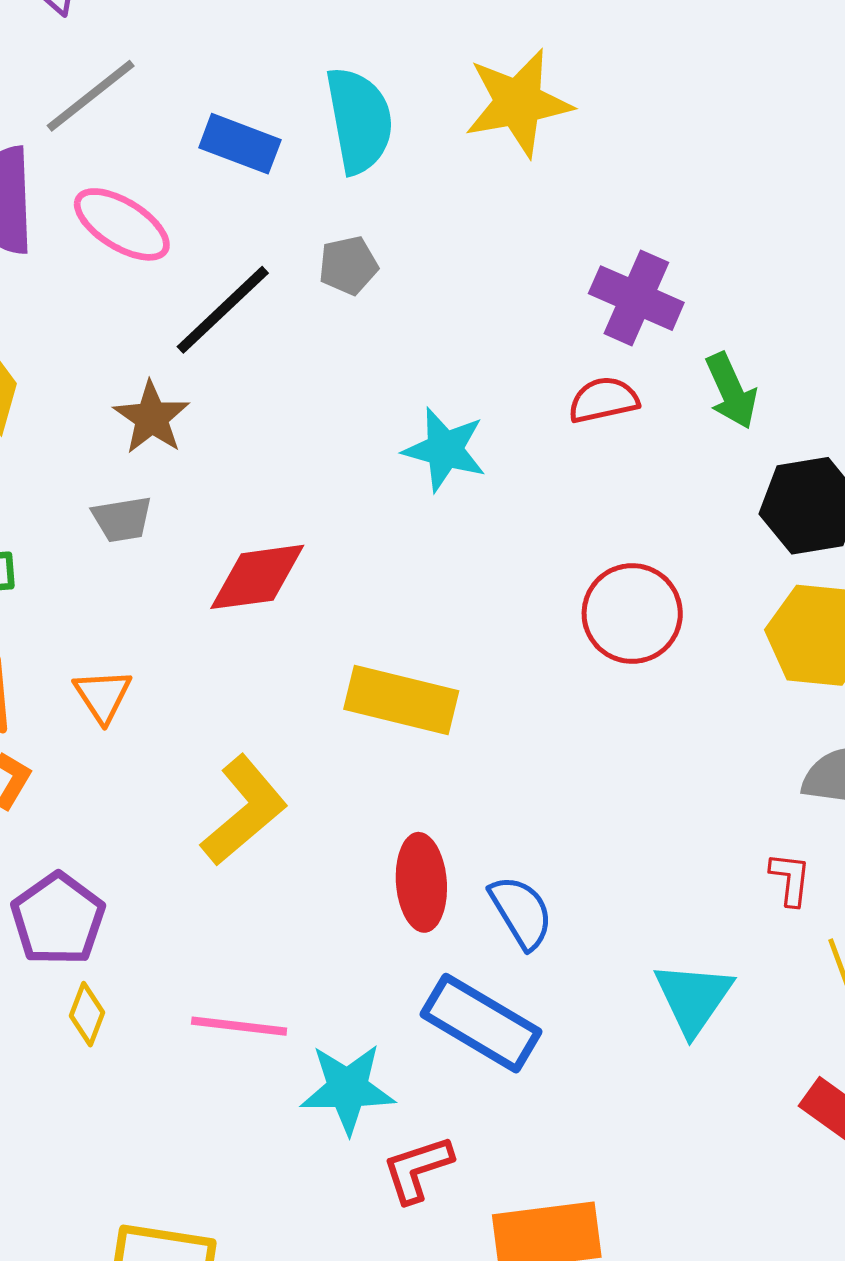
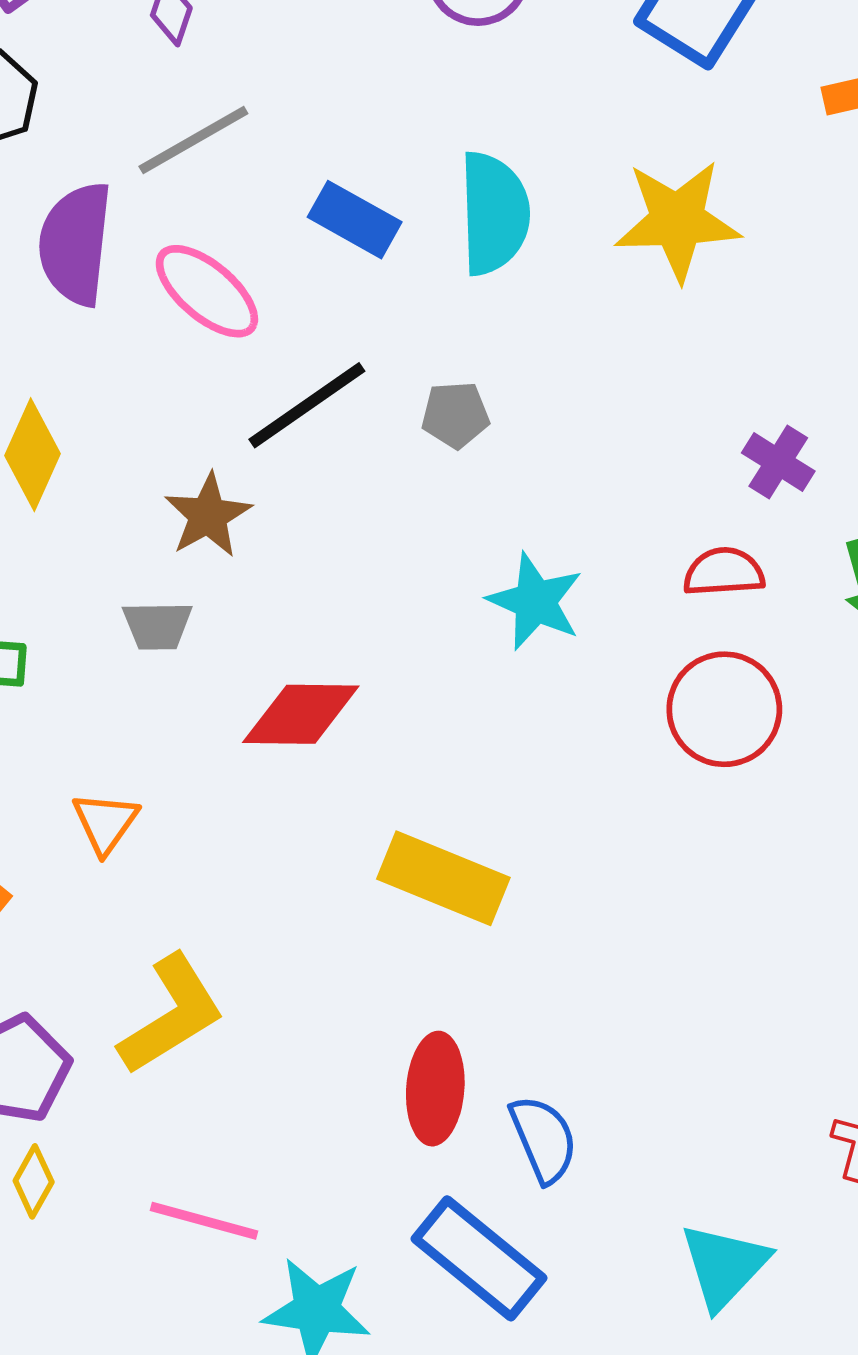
gray pentagon: (348, 265) -> (455, 415), moved
purple cross: (636, 298) -> (778, 462), size x0.7
red circle: (632, 613) -> (724, 709), moved
yellow L-shape: (244, 810) -> (171, 1015), moved

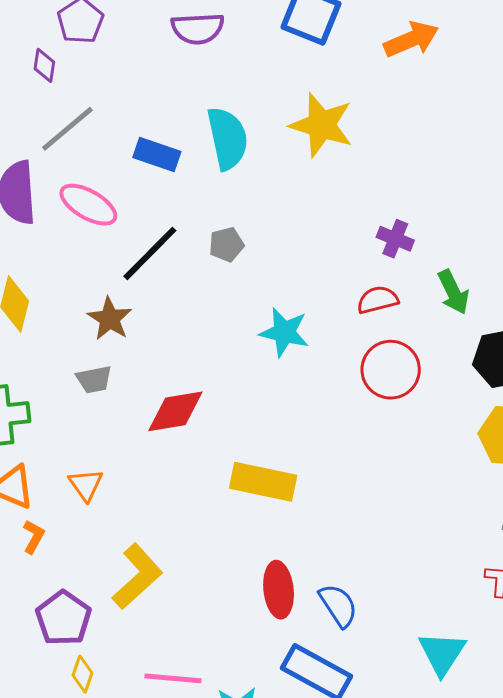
yellow star: (677, 220) -> (321, 125), turned 30

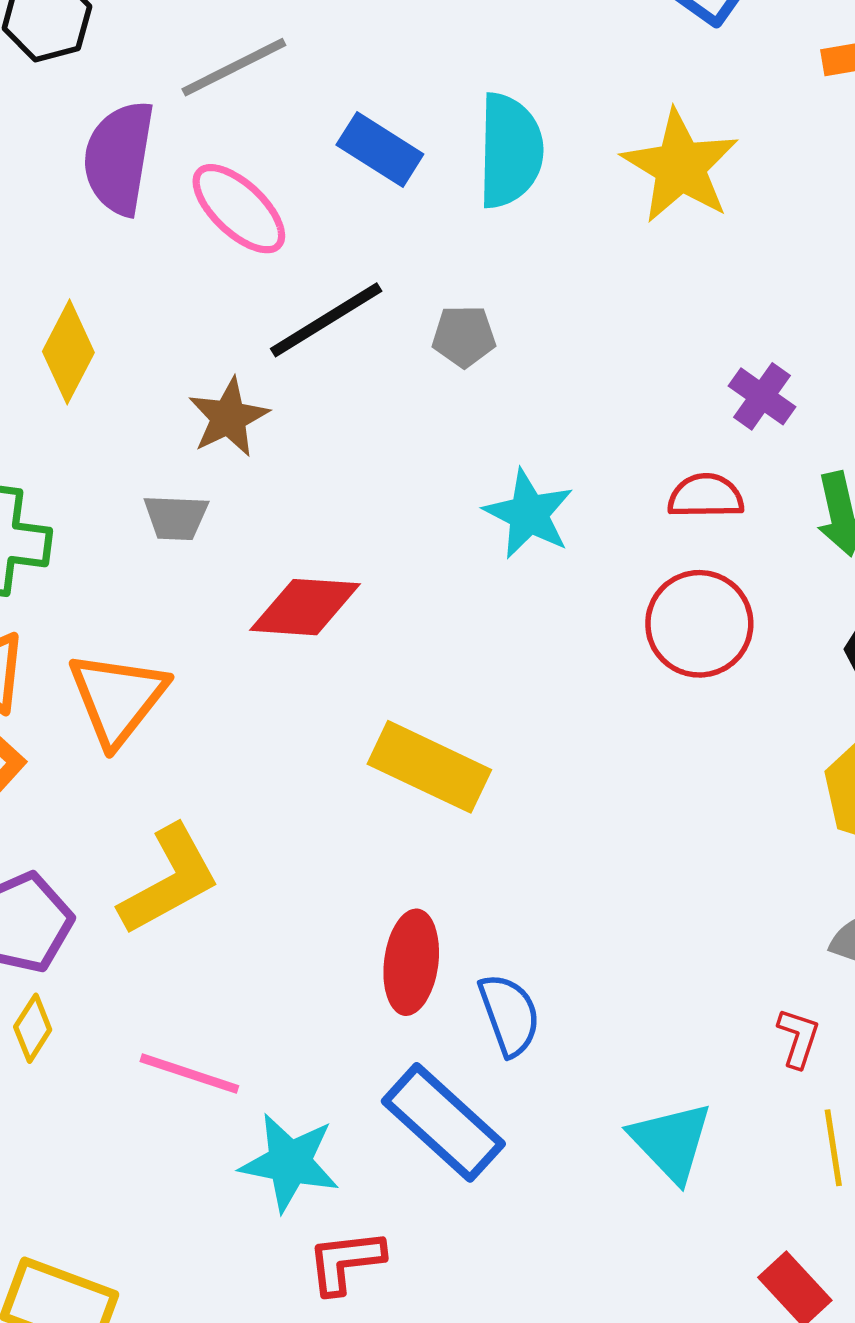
orange triangle: (86, 485) -> (118, 698), size x1.6
cyan triangle: (442, 653) -> (671, 1142), turned -30

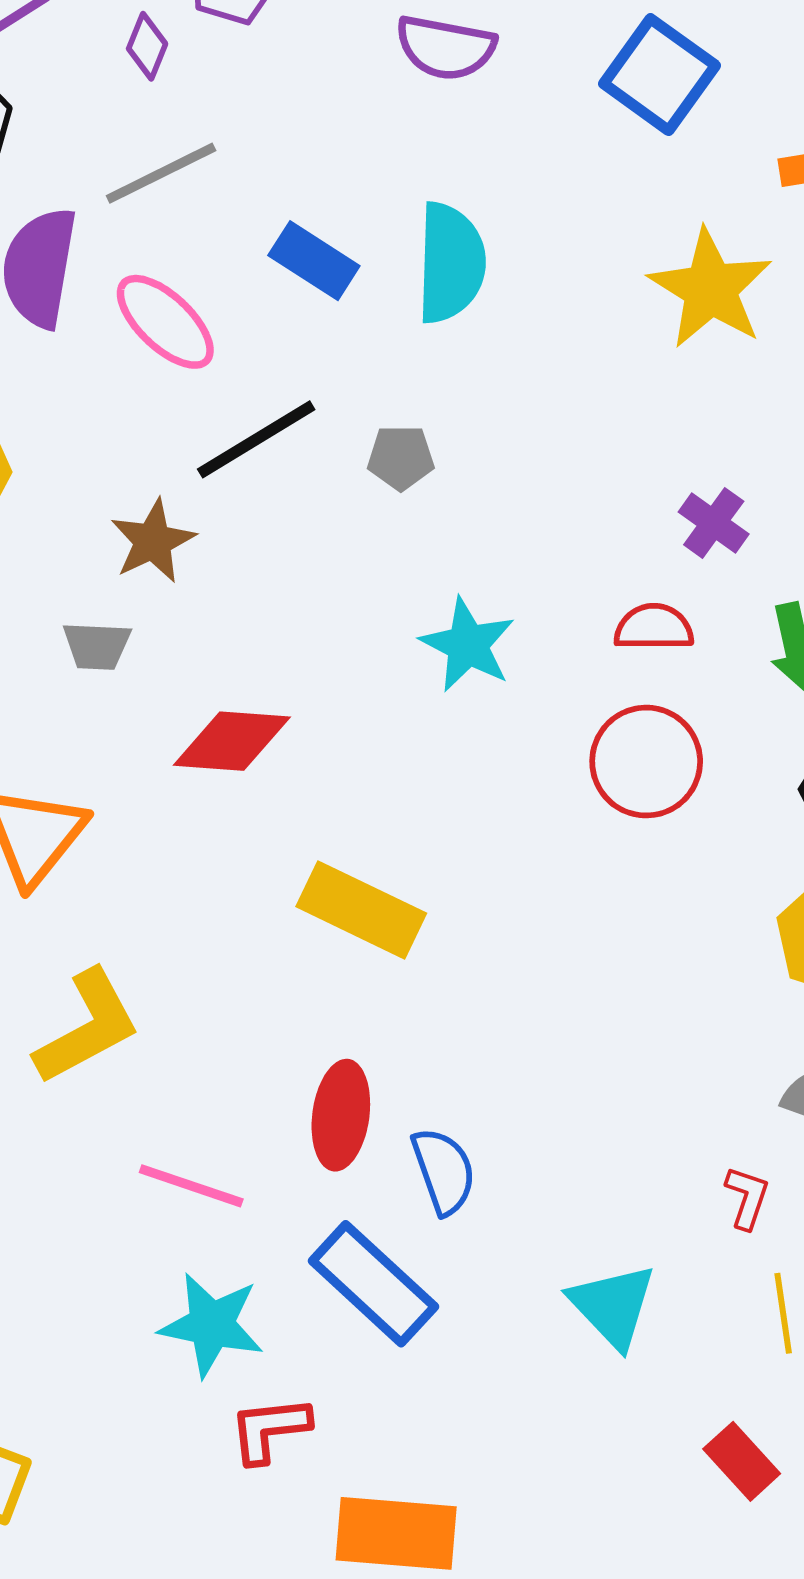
yellow star: (680, 166) -> (710, 289), moved
pink line: (189, 1074) -> (191, 1186), moved

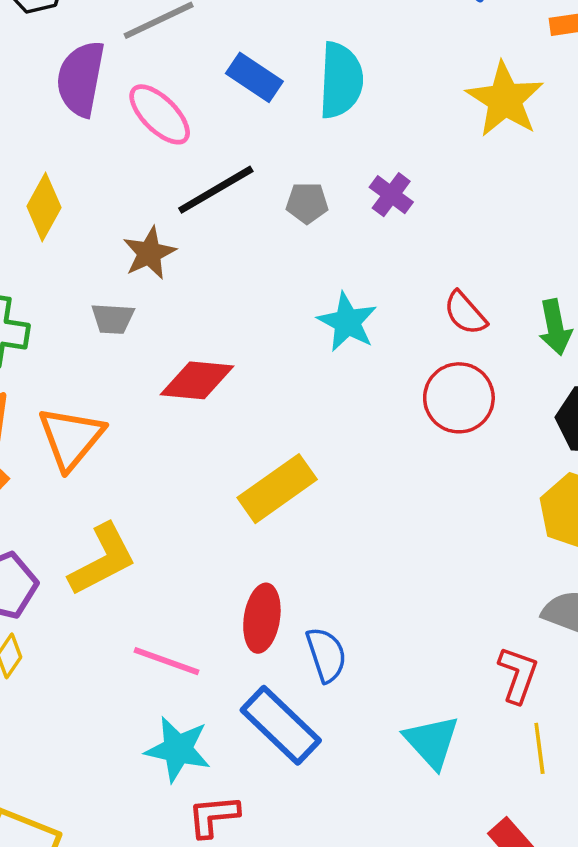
purple cross: (714, 523) -> (391, 195), moved
red semicircle: (654, 627) -> (465, 313), turned -132
yellow rectangle: (361, 910) -> (277, 489), turned -62
red L-shape: (747, 1198) -> (518, 675), size x1.4

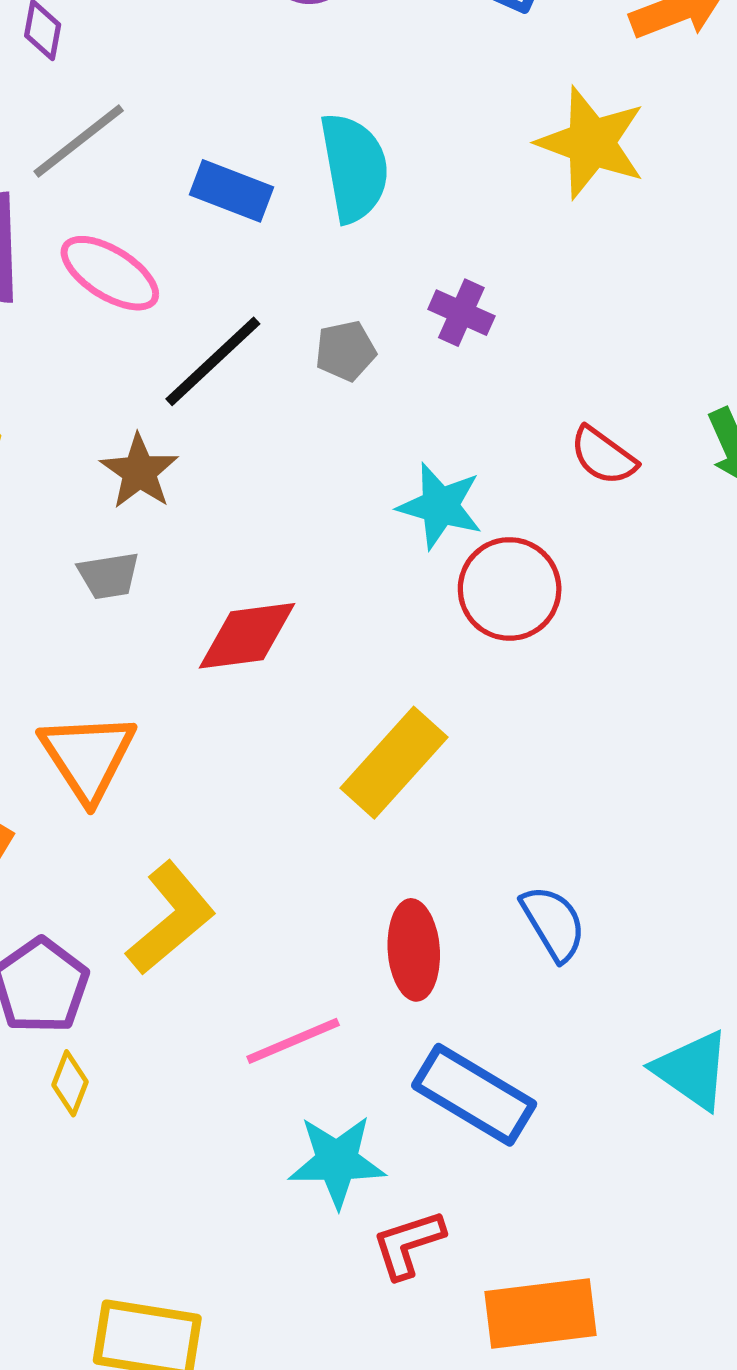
red circle: (459, 398) -> (510, 589), moved
blue semicircle: (326, 655) -> (553, 923), moved
pink line: (166, 661) -> (293, 1041), turned -30

